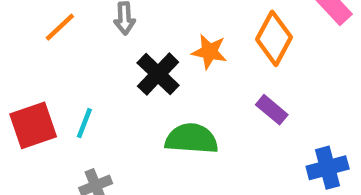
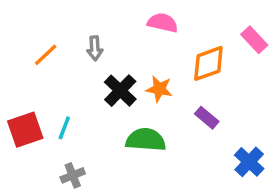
orange diamond: (274, 38) -> (208, 63), turned 42
orange star: (209, 52) -> (159, 89), moved
blue cross: (328, 168) -> (249, 162), turned -32

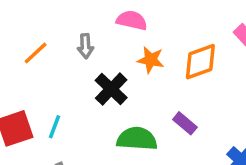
pink semicircle: (163, 23) -> (132, 20), moved
orange star: (159, 89) -> (151, 60), moved
purple rectangle: (207, 118) -> (185, 123), moved

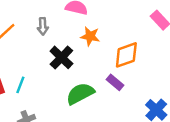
orange diamond: (200, 62) -> (126, 55), moved
green semicircle: (137, 139) -> (80, 94), turned -32

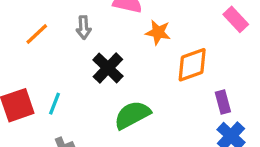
orange star: (90, 36) -> (158, 32), moved
purple rectangle: (115, 82) -> (223, 102), moved, turned 35

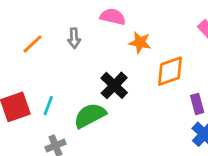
black cross: (108, 68) -> (114, 85), moved
green semicircle: (132, 115) -> (90, 115), moved

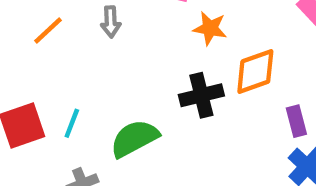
black cross: (114, 85) -> (201, 95), moved, turned 32

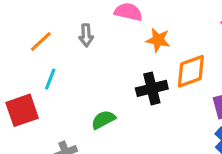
cyan line: (72, 123) -> (50, 79), moved
green semicircle: (134, 138) -> (103, 120), size x0.7

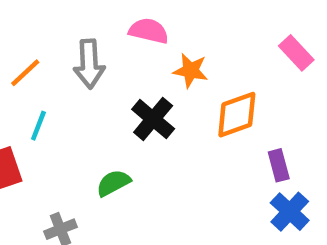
gray arrow: (86, 35) -> (89, 64), size x1.5
black cross: (152, 88) -> (153, 119), moved, turned -36

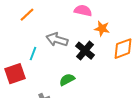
gray arrow: (89, 64) -> (57, 40), moved, turned 110
orange line: (25, 73) -> (27, 15), moved

